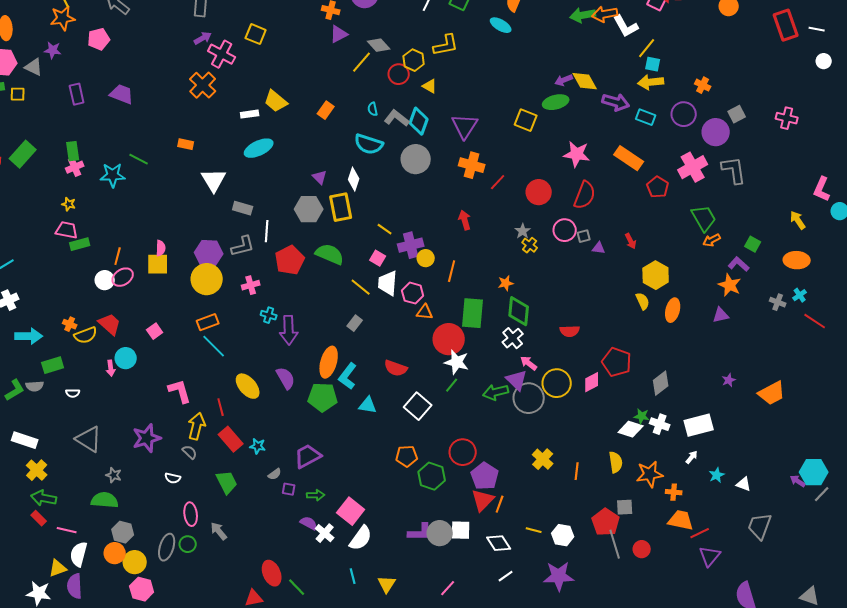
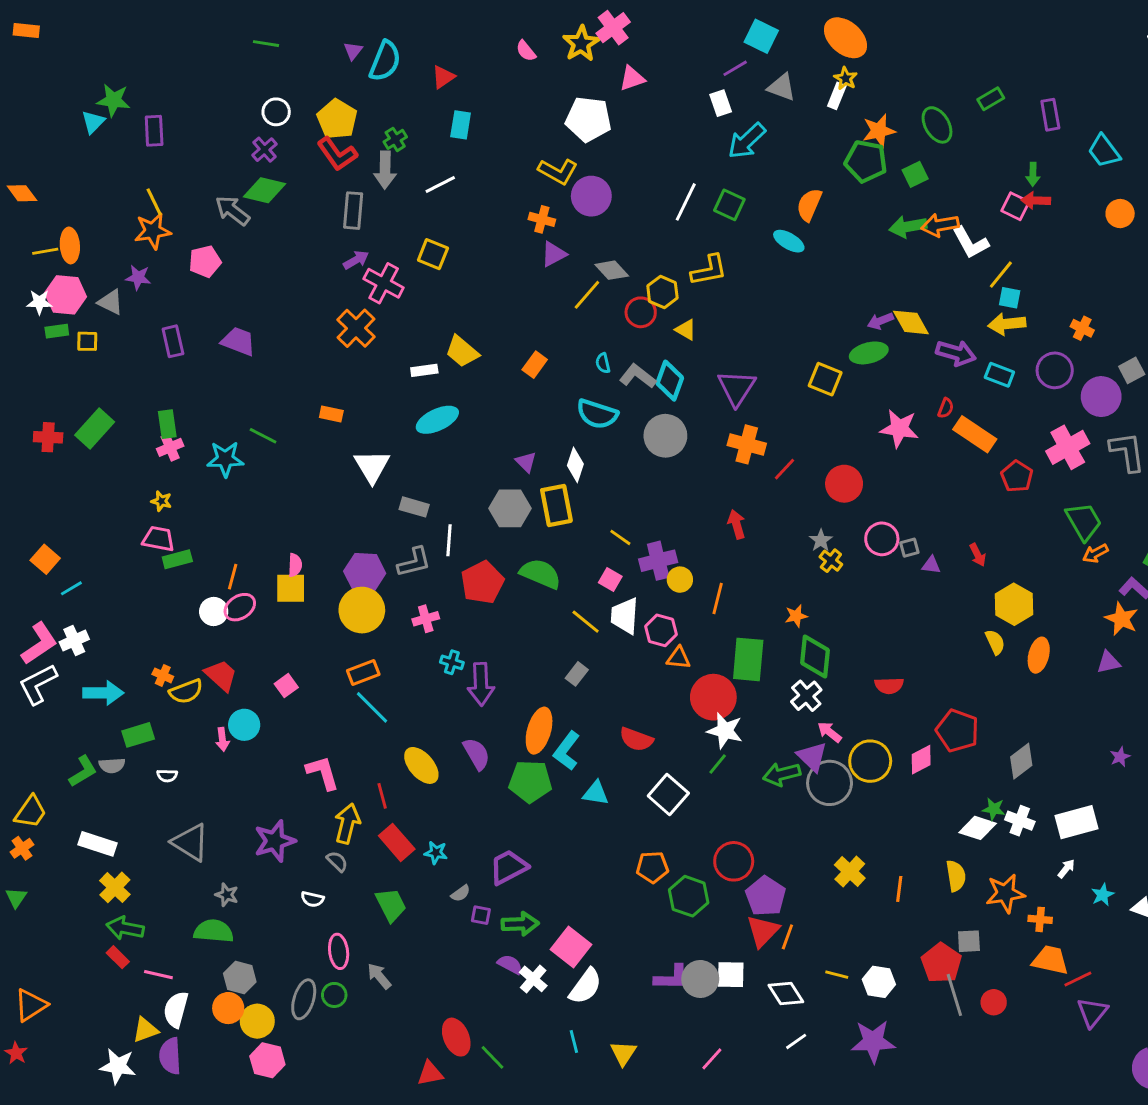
red semicircle: (585, 195) -> (946, 408), moved, size x0.5
green arrow: (316, 495) -> (520, 924), size x1.4

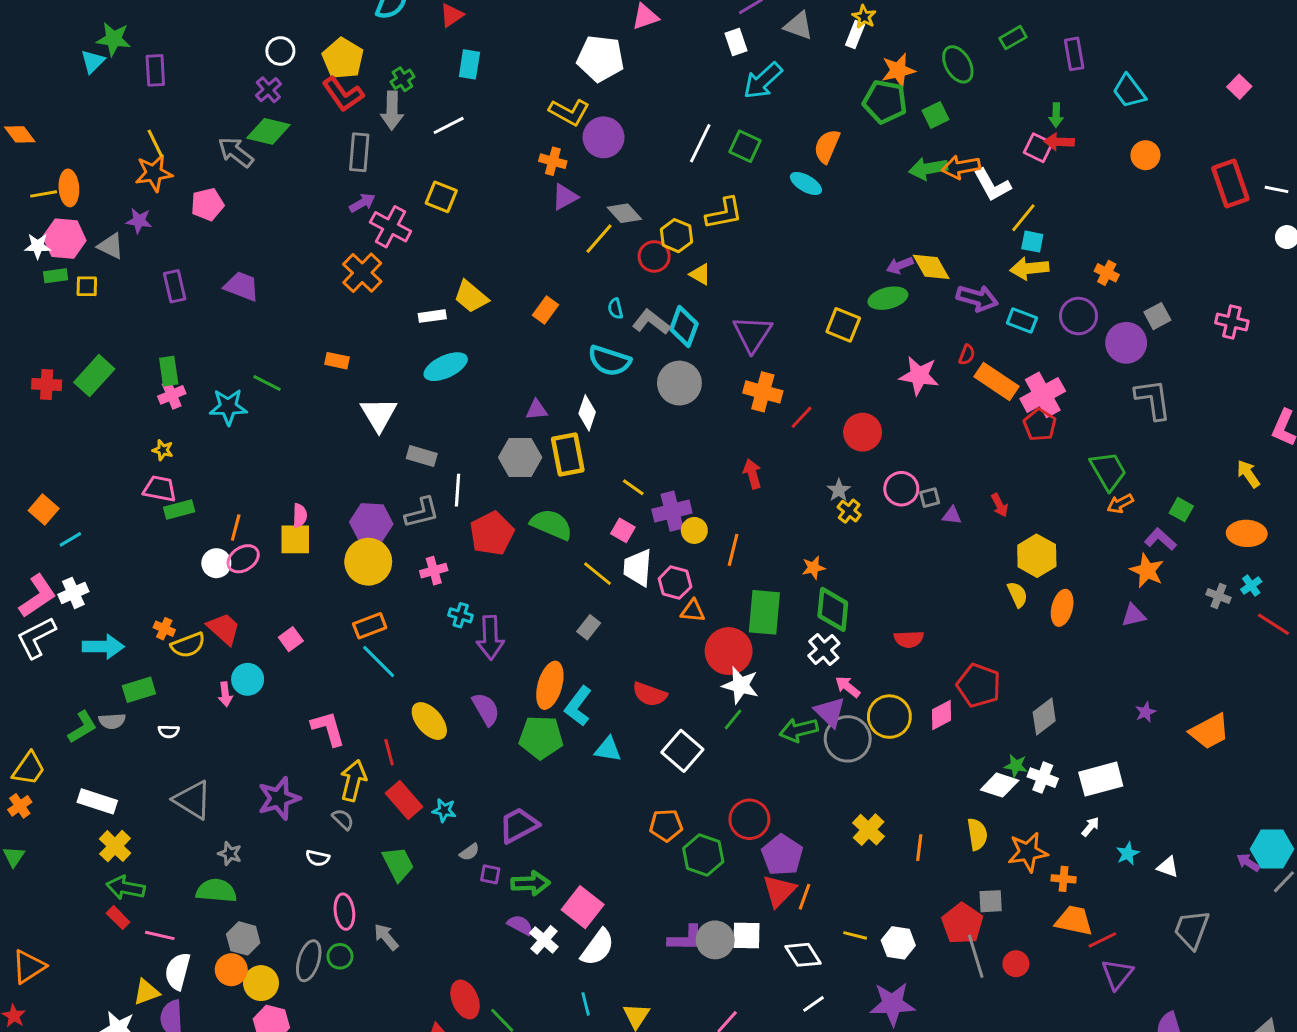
pink cross: (1068, 447) -> (1043, 395), moved
purple triangle: (526, 462) -> (536, 410), turned -50

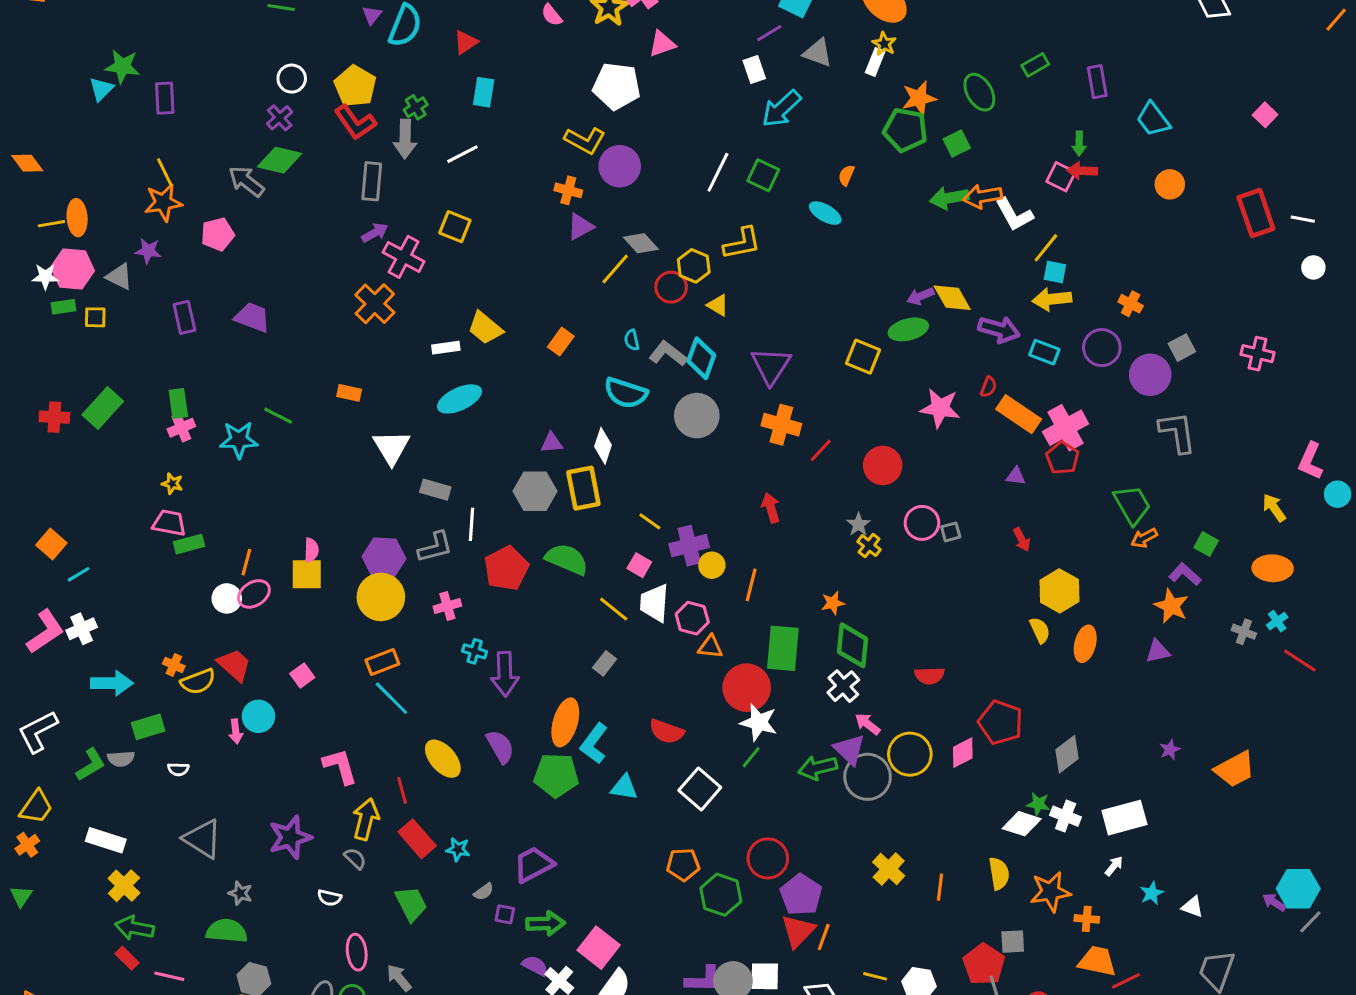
orange semicircle: (827, 146) -> (846, 175), size x0.6
purple triangle: (952, 516) -> (1016, 476), moved
white L-shape: (36, 638) -> (38, 731), moved

